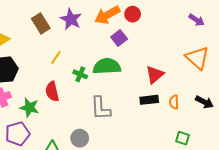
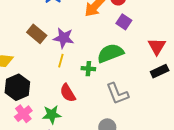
purple star: (71, 19) -> (64, 38), moved
purple square: (119, 38) -> (124, 22), moved

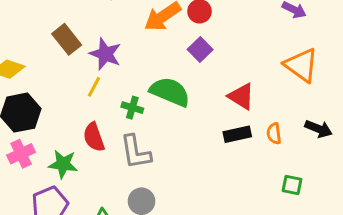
red triangle: (157, 46) -> (241, 96), turned -42
green semicircle: (110, 53) -> (170, 92), turned 32
gray L-shape: (117, 94) -> (136, 152), moved

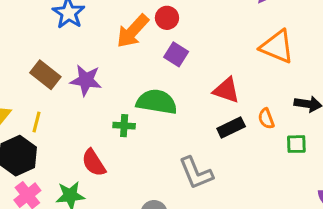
yellow line: (94, 87) -> (37, 122), moved
gray L-shape: (136, 152) -> (196, 173), moved
green square: (292, 185) -> (296, 144), moved

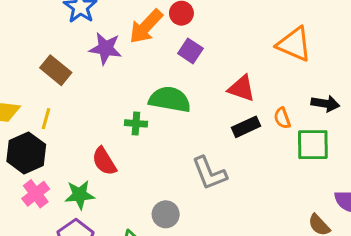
purple star: (86, 80) -> (106, 48), moved
green square: (296, 144) -> (313, 145), size x1.6

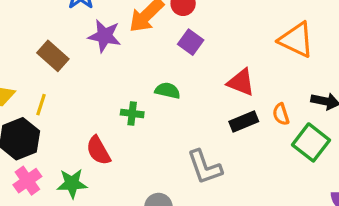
green semicircle: (170, 99) -> (168, 91), size x0.6
green square: (313, 145) -> (311, 142), turned 36

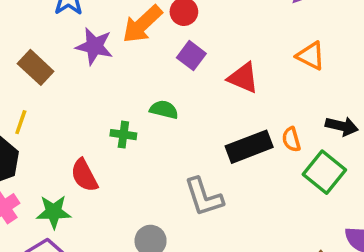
orange triangle: (296, 40) -> (311, 56), size x0.7
red triangle: (241, 82) -> (243, 78), moved
black rectangle: (244, 122) -> (249, 147), size x1.4

